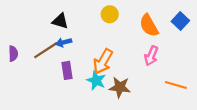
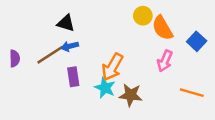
yellow circle: (110, 14) -> (143, 16), moved
blue square: (180, 21) -> (197, 41), moved

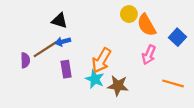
purple semicircle: (15, 58) -> (25, 60), moved

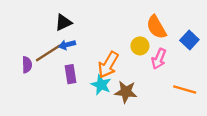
yellow circle: (129, 14) -> (140, 46), moved
black triangle: (59, 21) -> (63, 22), turned -42

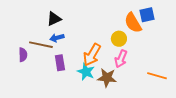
blue square: (189, 40) -> (147, 15), moved, turned 35
brown line: (48, 53) -> (41, 45), turned 45
pink arrow: (159, 59) -> (121, 59), moved

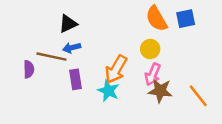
orange semicircle: (133, 23) -> (156, 19), moved
orange line: (157, 76) -> (198, 96), turned 36
brown star: (107, 78) -> (160, 91), moved

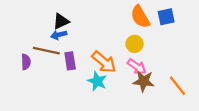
blue arrow: (72, 48) -> (59, 35), moved
orange arrow: (116, 69) -> (104, 62), turned -80
pink arrow: (153, 74) -> (137, 67), turned -78
purple rectangle: (76, 79) -> (70, 61), moved

